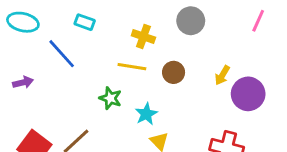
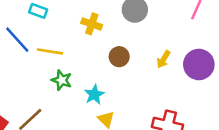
yellow line: (132, 67) -> (50, 51), moved
purple circle: (248, 94) -> (199, 64), moved

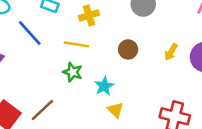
yellow cross: (92, 24) -> (89, 15), moved, turned -36
yellow line: (50, 51) -> (76, 44), moved

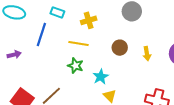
blue line: (30, 33) -> (41, 34), turned 60
yellow arrow: (171, 52) -> (147, 54), moved, turned -40

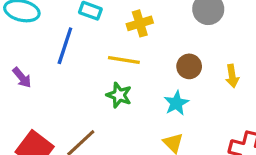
purple arrow: (14, 55) -> (22, 78), turned 64
cyan star: (101, 77) -> (176, 103), moved

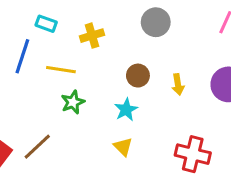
yellow line: (124, 60) -> (61, 70), moved
green star: (119, 95) -> (73, 102), turned 30

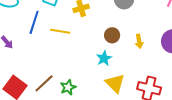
green star: (73, 102) -> (68, 87), moved
yellow triangle: (123, 147) -> (115, 83), moved, size x1.5

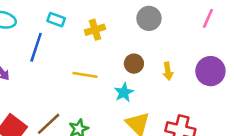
yellow line: (60, 31) -> (85, 75), moved

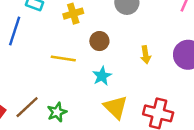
brown circle: (134, 64) -> (99, 41), moved

